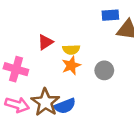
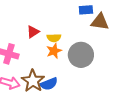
gray circle: (104, 70) -> (81, 55), size x1.6

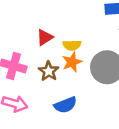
brown star: (33, 81) -> (49, 71), moved, size x0.7

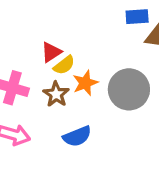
yellow semicircle: (72, 45) -> (64, 65), moved, turned -36

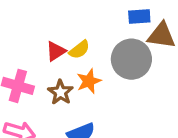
yellow semicircle: (64, 65) -> (79, 50), moved
gray circle: (129, 89) -> (131, 59), moved

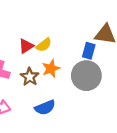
blue rectangle: (139, 17) -> (89, 51), moved, turned -70
gray circle: (131, 59) -> (86, 76), moved

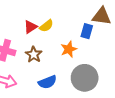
orange star: (51, 69) -> (69, 49), moved
gray circle: (86, 76) -> (85, 78), moved

